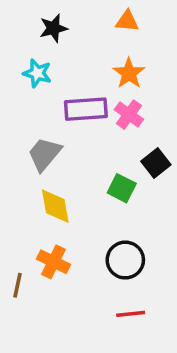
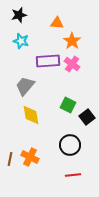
orange triangle: (127, 21) -> (57, 23), moved
black star: (53, 28) -> (19, 15), moved
black square: (156, 163) -> (87, 117), moved
orange cross: (53, 262) -> (30, 157), moved

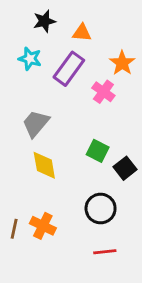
black star: (19, 15) -> (44, 21), moved
orange star: (72, 41) -> (122, 63), moved
purple rectangle: (48, 61) -> (69, 69), moved, turned -50

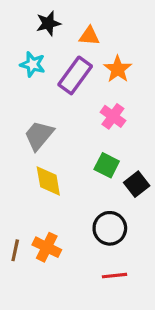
orange star: (122, 63) -> (118, 69), moved
pink cross: (103, 92) -> (113, 116), moved

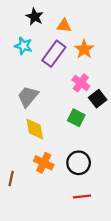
black star: (48, 23) -> (35, 17), turned -30
black square: (137, 184) -> (98, 99), moved
orange cross: (47, 247) -> (44, 163), moved

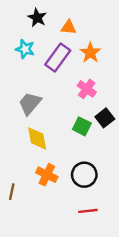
black square: (98, 99) -> (105, 118), moved

